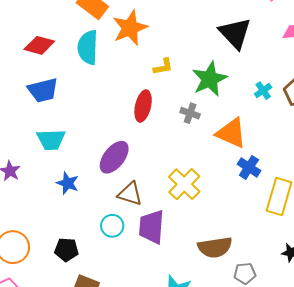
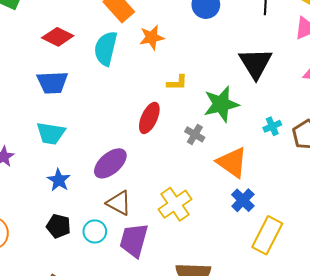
orange star: (130, 28) -> (152, 37), size x0.7
black pentagon: (66, 250) -> (59, 226), moved

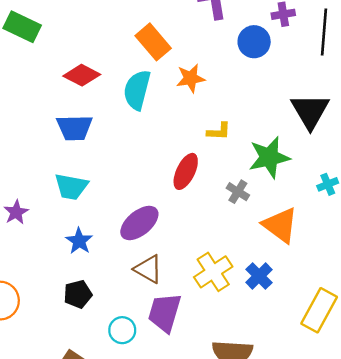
blue cross: (243, 200) -> (259, 276), moved
black pentagon: (59, 226) -> (78, 294), turned -30
cyan circle: (95, 231) -> (122, 330), moved

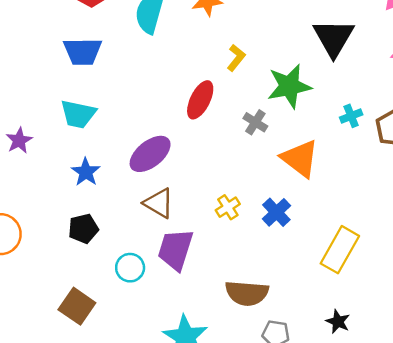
yellow L-shape: (219, 131) -> (236, 58), turned -55
yellow cross: (213, 272) -> (228, 207), size x0.6

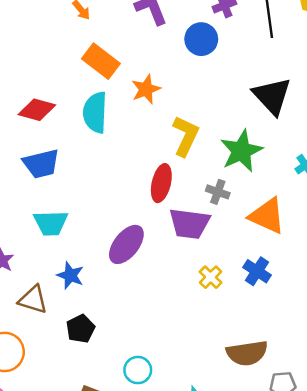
yellow L-shape: (236, 58) -> (186, 136), size x1.6
brown triangle: (159, 203) -> (33, 300), moved
purple trapezoid: (175, 250) -> (190, 224), moved, turned -87
cyan circle: (130, 268) -> (138, 370), moved

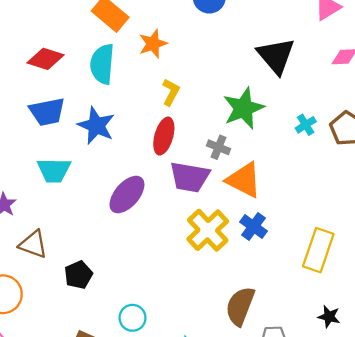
yellow L-shape: (186, 136) -> (171, 92), moved, size x0.7
orange triangle: (267, 216) -> (244, 180), moved
blue star: (70, 275) -> (96, 126), moved, size x1.4
yellow cross: (211, 277) -> (208, 230), size x1.8
brown semicircle: (247, 353) -> (240, 306), turned 117

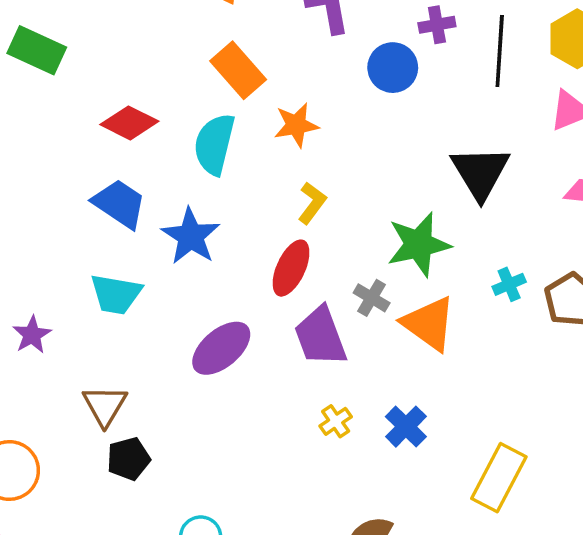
blue trapezoid: (47, 112) -> (119, 204), turned -144
purple trapezoid: (190, 177) -> (321, 336), turned 51
orange triangle: (244, 180) -> (429, 324), moved
yellow cross: (208, 230) -> (336, 421), size x0.5
brown triangle: (33, 244) -> (105, 406), moved, turned 32

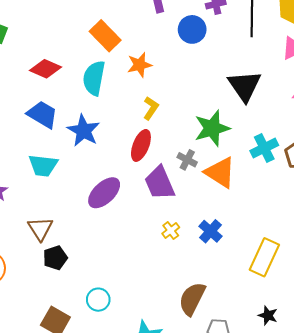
cyan cross: (509, 284) -> (264, 148), size x1.5

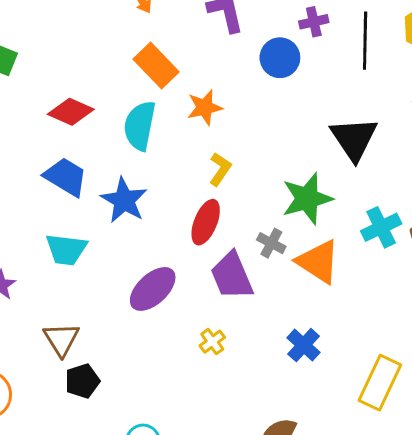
yellow cross: (171, 230) -> (212, 342), moved

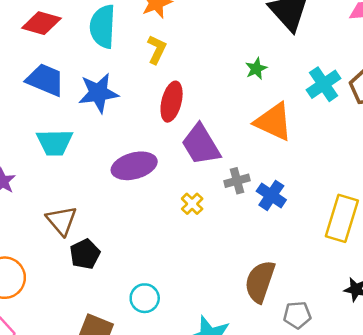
yellow L-shape: (220, 169) -> (157, 50), moved
green star: (307, 199) -> (256, 69), size x0.5
blue star: (124, 200) -> (98, 93), turned -30
gray cross: (271, 243) -> (237, 181), moved, turned -35
purple ellipse: (153, 289) -> (134, 166), turned 36

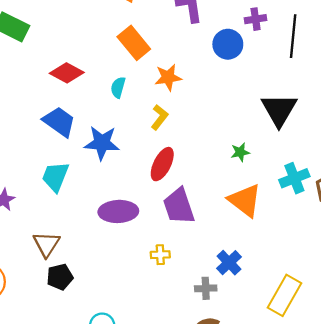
cyan semicircle: (103, 26) -> (118, 87), size x0.6
cyan trapezoid: (55, 142) -> (55, 177), turned 100
gray cross: (237, 181) -> (206, 288), moved
yellow cross: (192, 204) -> (160, 255), turned 30

